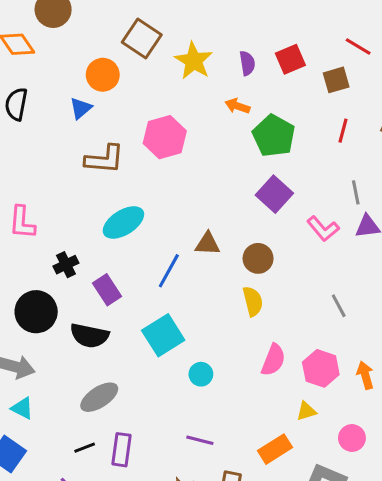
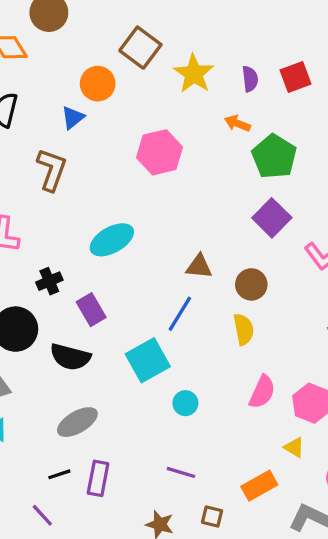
brown L-shape: (104, 159) -> (52, 170), moved, turned -78
blue line: (169, 271) -> (180, 314), moved
yellow triangle: (306, 411) -> (294, 447), turned 45

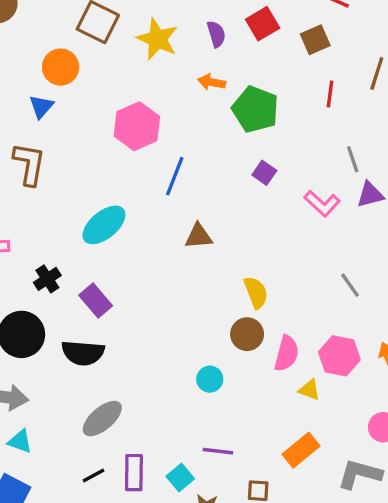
purple square: (272, 218) -> (264, 173), size x0.6
brown circle: (251, 284) -> (247, 334), moved
blue line: (180, 314) -> (175, 176), moved
cyan square: (148, 360) -> (180, 477), moved, size x0.6
yellow triangle: (294, 447) -> (309, 390), moved

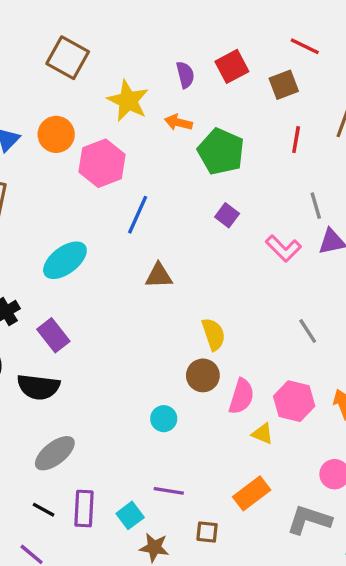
yellow star: (157, 39) -> (128, 101), moved
orange circle: (61, 67) -> (56, 134), moved
black line: (94, 475) -> (44, 510), turned 55

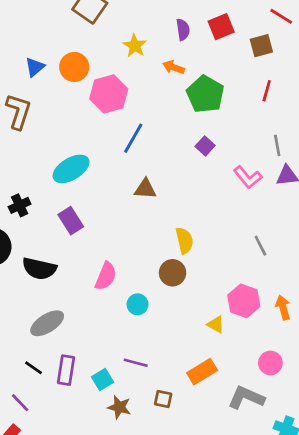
yellow star: (128, 101) -> (135, 46), size x0.7
purple rectangle: (53, 335) -> (71, 221), moved
pink semicircle: (241, 396) -> (106, 276), moved

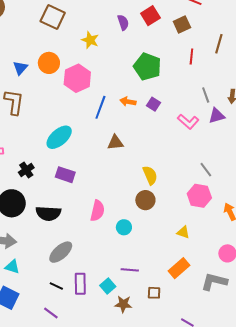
orange arrow: (174, 67) -> (128, 102), moved
purple rectangle: (71, 221) -> (65, 175), turned -30
pink hexagon: (244, 301) -> (199, 196), moved

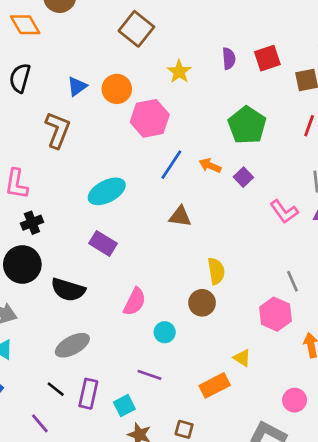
black cross: (26, 170) -> (32, 223), moved
orange rectangle: (179, 268) -> (215, 385), moved
purple line: (130, 270) -> (149, 375), moved

